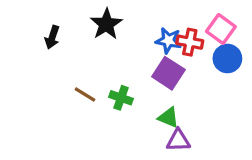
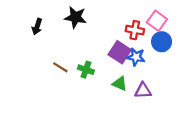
black star: (106, 24) -> (75, 17), turned -30
blue star: (168, 40) -> (136, 57), moved
purple triangle: (178, 140) -> (143, 91), moved

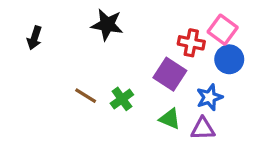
black arrow: (37, 27) -> (34, 38), moved
blue star: (136, 57) -> (209, 97), moved, turned -30
green cross: (86, 70) -> (122, 99), turned 35

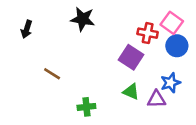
brown line: (86, 96) -> (52, 74), moved
blue star: (209, 97) -> (171, 83), moved
green cross: (122, 99) -> (86, 107), moved, turned 30

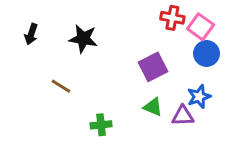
black star: (83, 19) -> (83, 39), moved
red cross: (148, 33) -> (172, 18), moved
purple square: (131, 57) -> (153, 67), turned 30

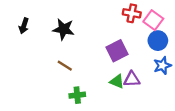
brown line: (61, 86) -> (65, 66), moved
blue star: (199, 97) -> (162, 66), moved
purple triangle: (183, 116) -> (132, 79), moved

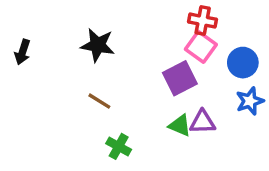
pink square: (153, 20) -> (201, 47), moved
black arrow: (24, 26) -> (22, 52), moved
green cross: (77, 95) -> (119, 146), turned 35

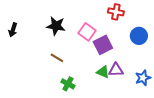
pink square: (201, 47) -> (87, 32), moved
blue star: (250, 101) -> (143, 78), moved

